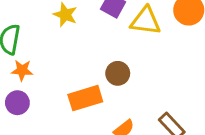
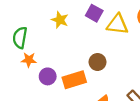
purple circle: (17, 103) -> (48, 76), moved

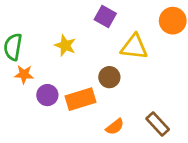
yellow star: (60, 20) -> (65, 45), moved
yellow triangle: (117, 24) -> (134, 47), moved

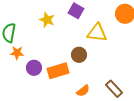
yellow star: (65, 45) -> (47, 20), moved

